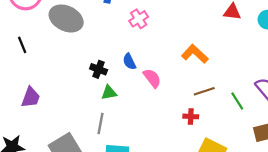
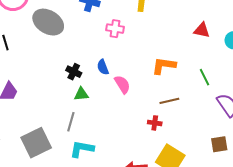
pink cross: (139, 19) -> (115, 29), turned 36
orange L-shape: (195, 54) -> (164, 66), turned -40
green line: (237, 101) -> (204, 77), moved

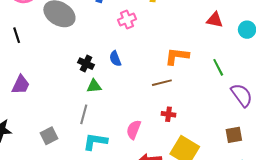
pink cross: (115, 29) -> (127, 19), turned -30
pink semicircle: (122, 84) -> (134, 130), moved, turned -126
brown line: (169, 101) -> (162, 83), moved
gray square: (36, 143) -> (49, 136), size x0.6

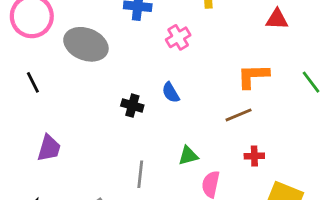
red triangle: (215, 20) -> (277, 19), moved
green triangle: (94, 86) -> (188, 156), moved

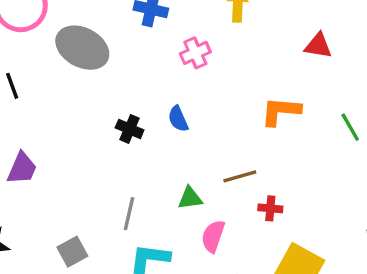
brown line: (239, 115) -> (240, 176), moved

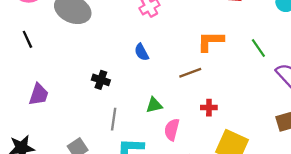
black cross: (130, 129) -> (101, 80), moved
brown line: (240, 176) -> (190, 73), moved

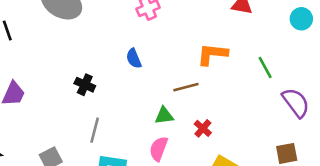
green triangle: (154, 105) -> (164, 116), moved
red cross: (209, 108) -> (203, 128), turned 35

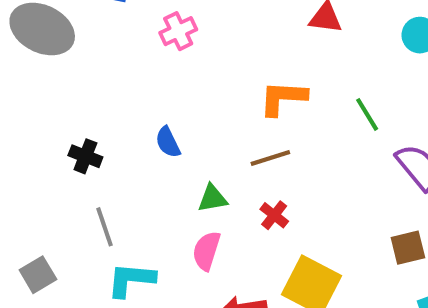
blue semicircle: (134, 58) -> (168, 142), moved
brown line: (186, 87) -> (270, 158), moved
gray line: (95, 130) -> (105, 227), turned -30

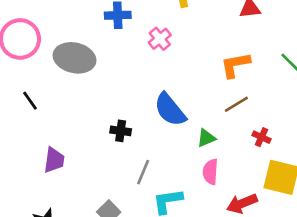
blue semicircle: (168, 142) -> (170, 110), size x1.8
red cross: (274, 215) -> (261, 137), moved
gray line: (105, 227) -> (143, 172), turned 55

